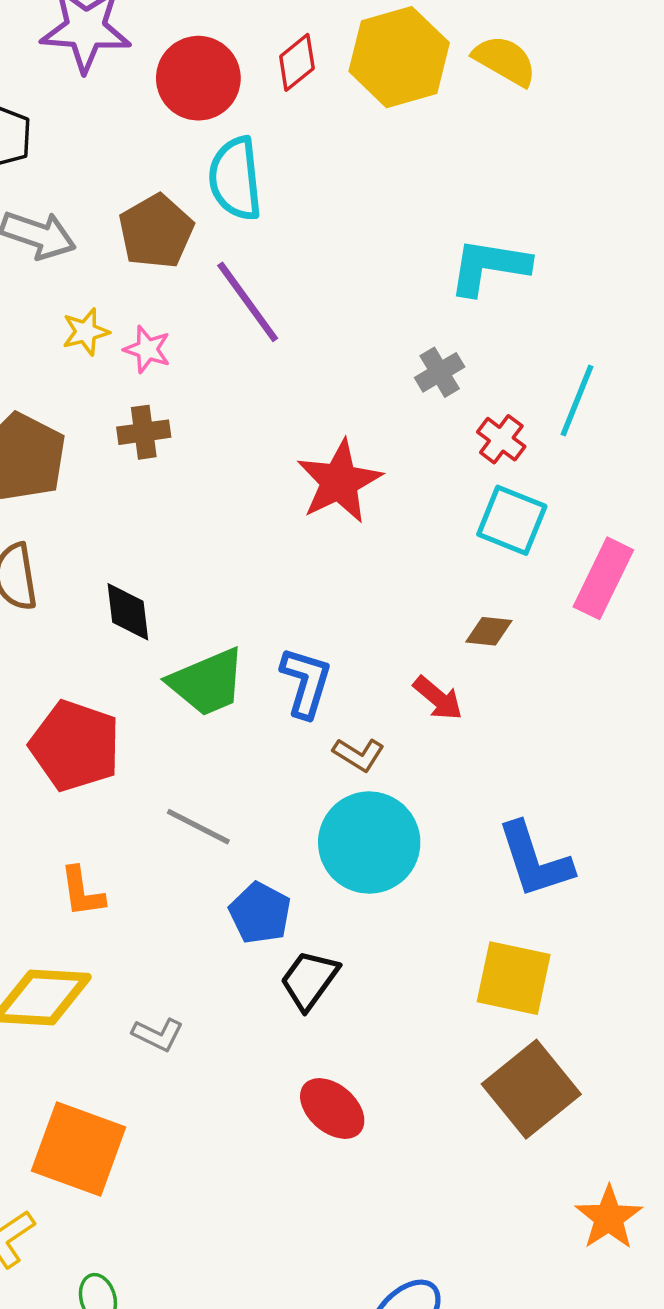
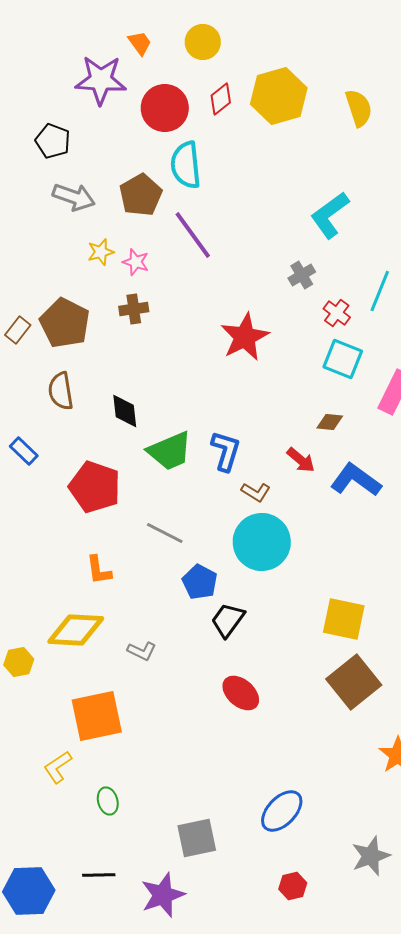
yellow semicircle: (505, 61) -> (359, 108), moved, turned 42
cyan L-shape: (489, 267) -> (330, 215), turned -45
blue L-shape: (535, 860) -> (356, 480), moved, turned 144
orange square: (79, 1149) -> (97, 716), turned -32

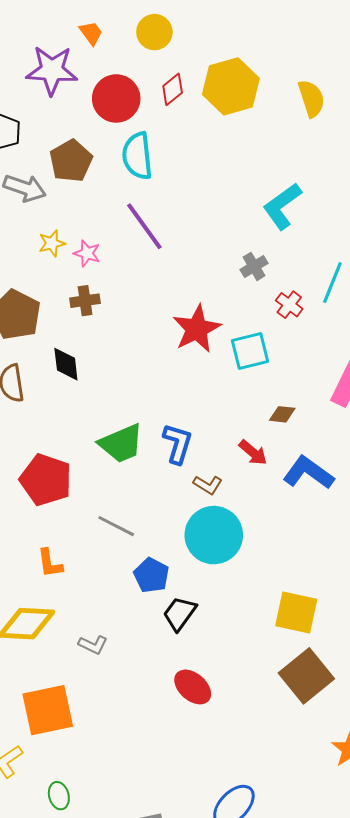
brown pentagon: (141, 195) -> (71, 161), moved
cyan square: (343, 359) -> (250, 351), moved, turned -36
black diamond: (125, 411) -> (66, 364), moved

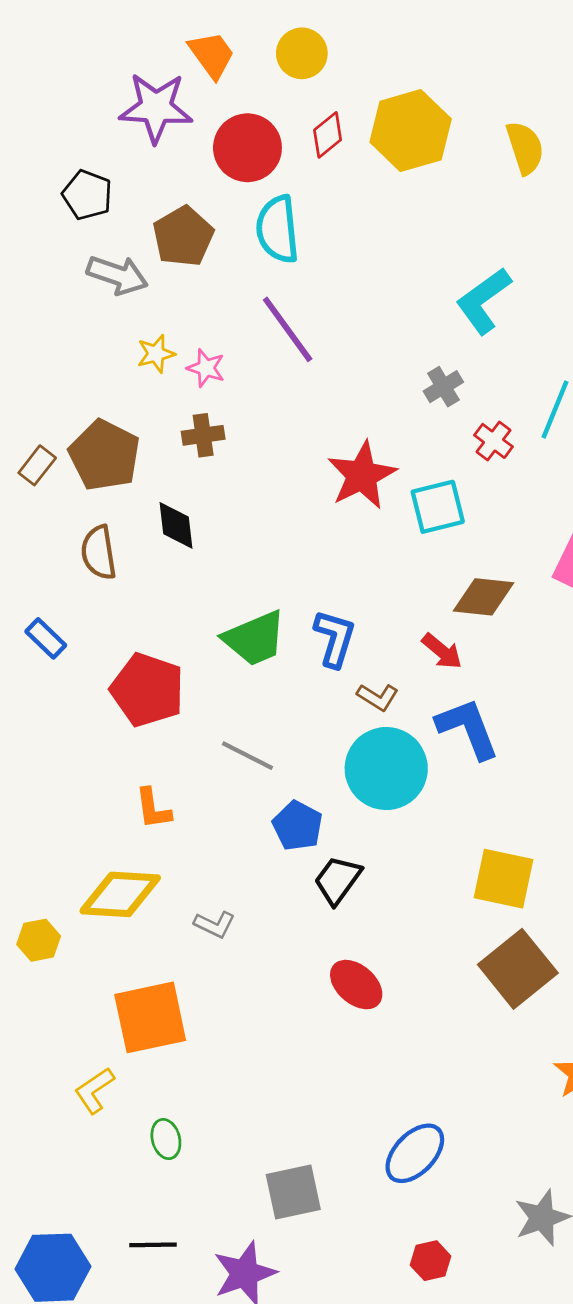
orange trapezoid: (91, 33) -> (212, 55), size x1.4
brown diamond: (282, 414) -> (483, 597), size x1.6
blue L-shape: (308, 473) -> (468, 728), moved, turned 33

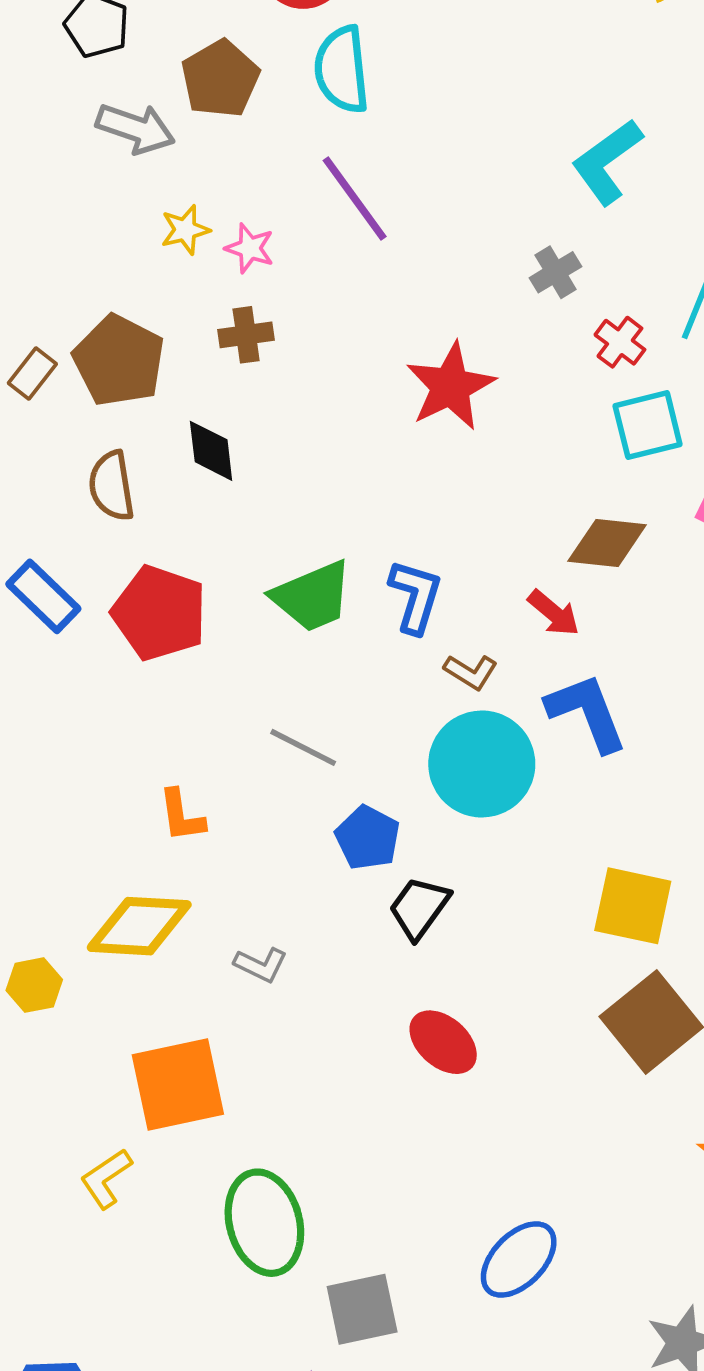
cyan square: (438, 507) -> (648, 425), moved
blue rectangle: (46, 638) -> (43, 596), size x1.4
red pentagon: (147, 690) -> (159, 613), moved
green ellipse: (166, 1139) -> (264, 1223), moved, size x2.0

